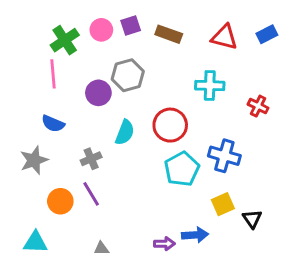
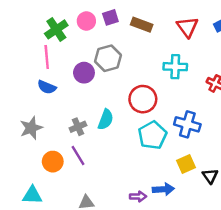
red triangle: (224, 37) -> (187, 27), turned 40
blue semicircle: (53, 124) -> (47, 87), moved
cyan semicircle: (125, 132) -> (106, 120), moved

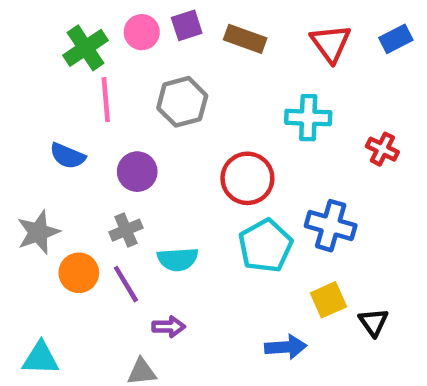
pink line: (47, 57) -> (106, 100), moved
purple circle: (84, 73) -> (137, 172), moved
cyan semicircle: (106, 120) -> (178, 259), moved, turned 65
orange circle: (53, 162) -> (79, 273), moved
purple arrow: (138, 196) -> (169, 327), moved

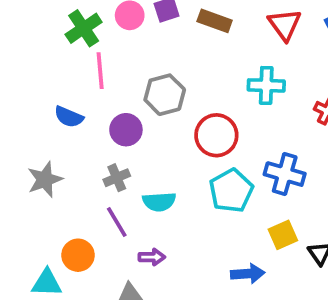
gray hexagon: (182, 102) -> (165, 95), moved
orange circle: (79, 273) -> (78, 255), moved

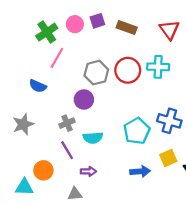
pink line: (100, 71) -> (57, 58), turned 35
purple circle: (126, 130) -> (84, 99), moved
red circle: (216, 135) -> (128, 70), moved
blue arrow: (248, 274) -> (140, 171), moved

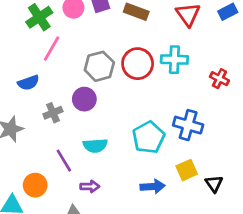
blue semicircle: (38, 86) -> (28, 83), turned -42
gray cross: (67, 123) -> (53, 113), moved

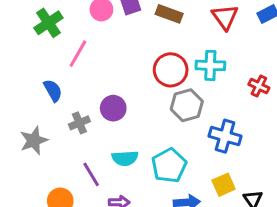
green cross: (39, 17) -> (48, 23), moved
gray hexagon: (99, 66) -> (187, 105), moved
blue semicircle: (28, 83) -> (53, 90), turned -100
cyan pentagon: (148, 137) -> (169, 166), moved

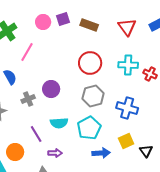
cyan cross: (210, 65) -> (128, 65), moved
gray hexagon: (187, 105) -> (93, 96), moved

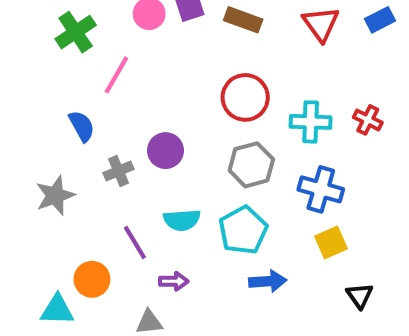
cyan cross: (128, 65) -> (311, 122), moved
yellow square: (126, 141) -> (331, 242), moved
black triangle: (146, 151) -> (360, 296), moved

